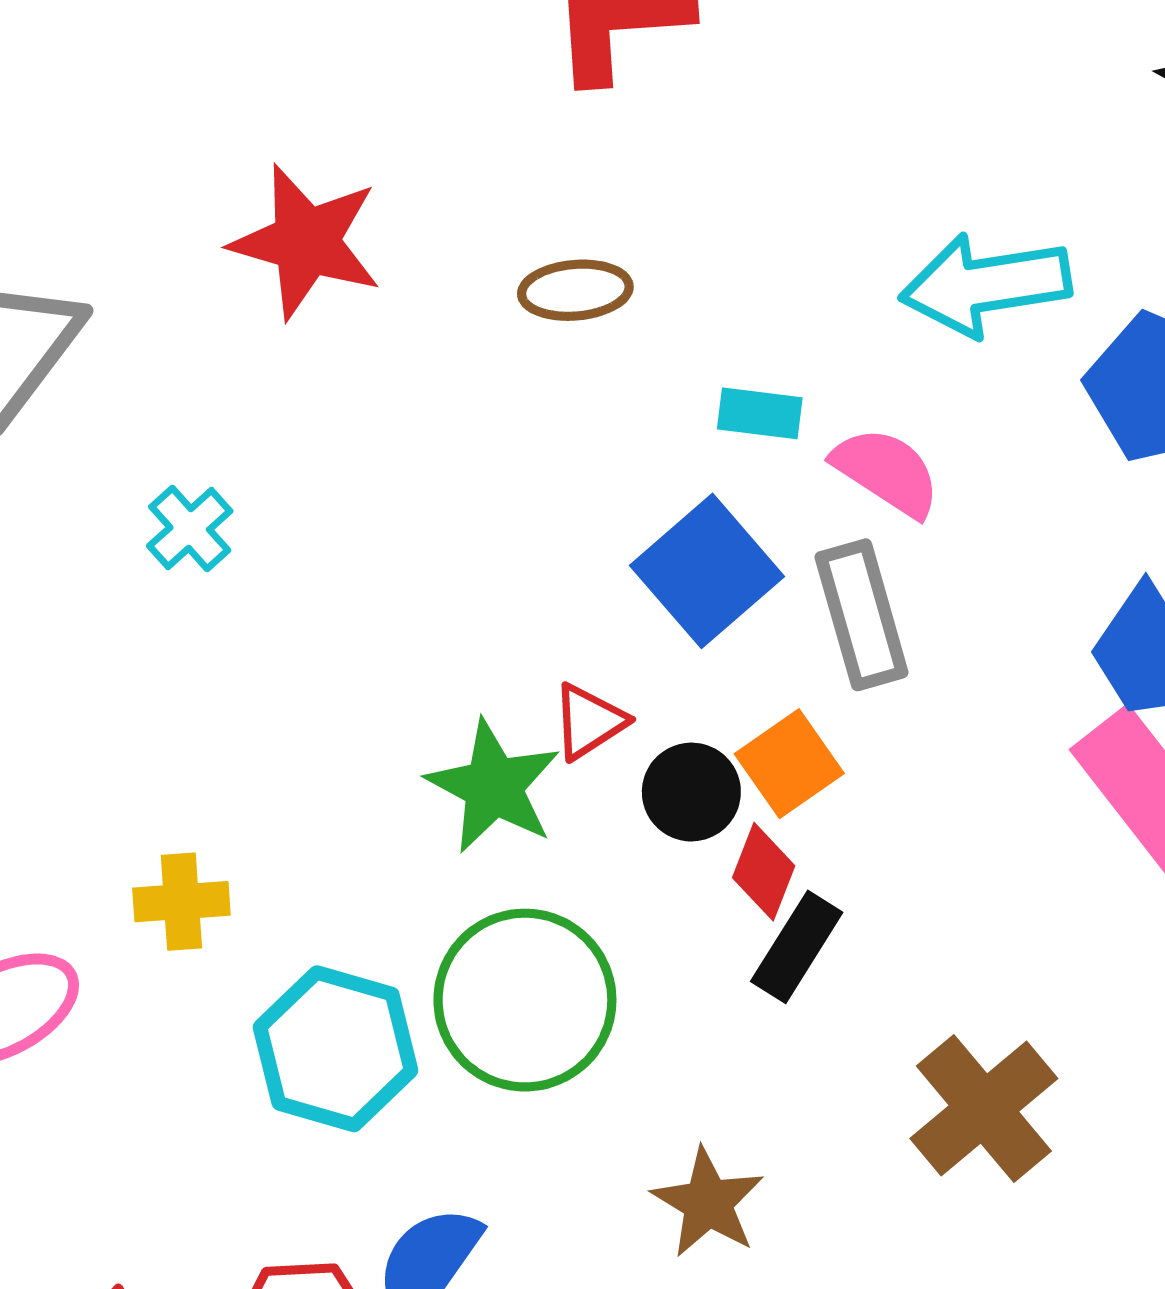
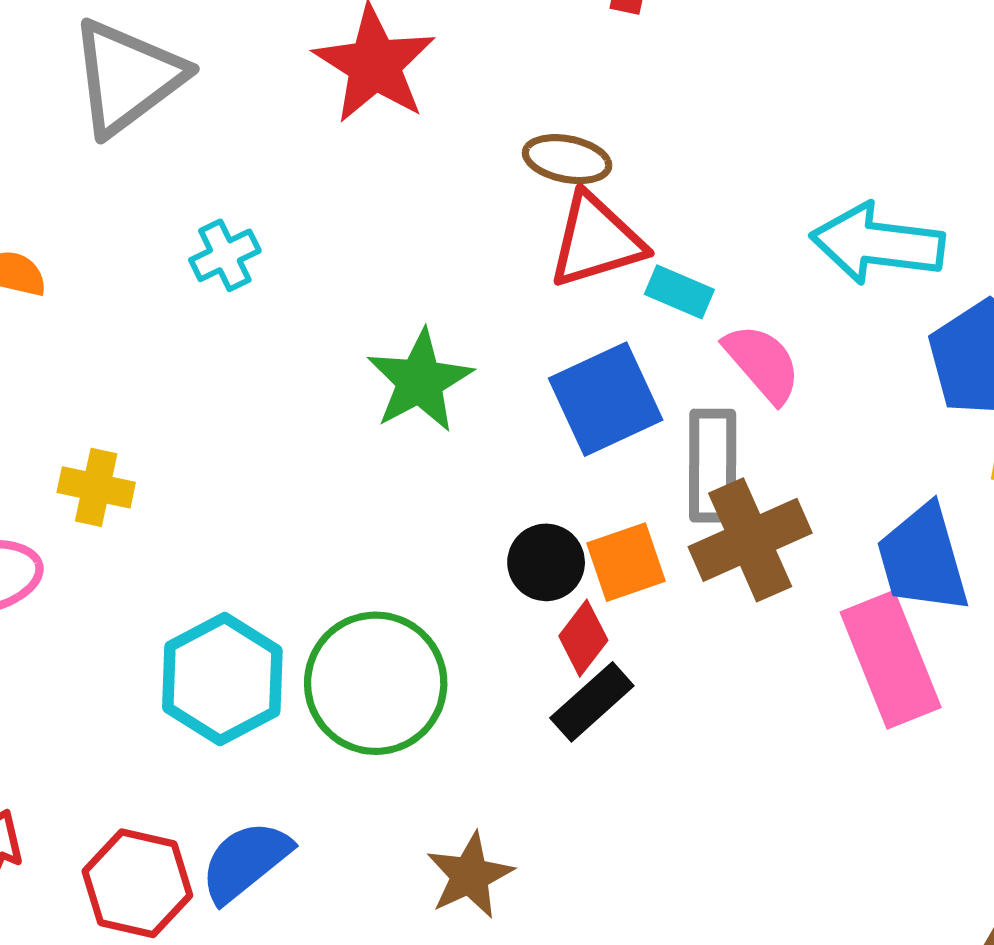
red triangle: (589, 722) -> (596, 241), moved, size x1.6
green star: (494, 786) -> (420, 381), moved
yellow cross: (181, 902) -> (96, 487), moved
brown cross: (984, 1108) -> (750, 540), moved

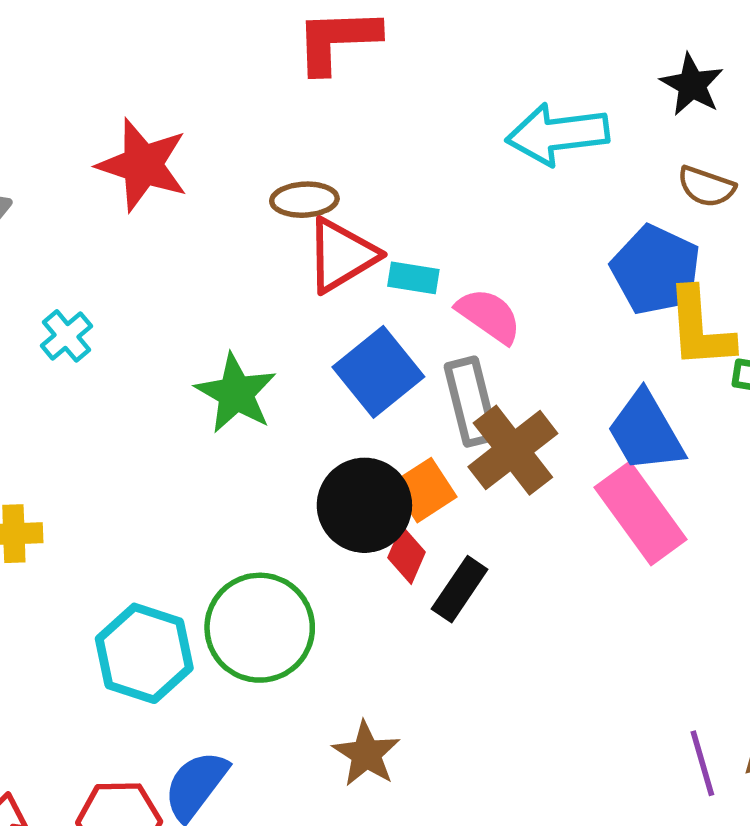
cyan arrow: (877, 244) -> (557, 134), moved
black circle: (546, 562) -> (364, 505), size x1.6
black rectangle: (592, 702) -> (460, 589), moved

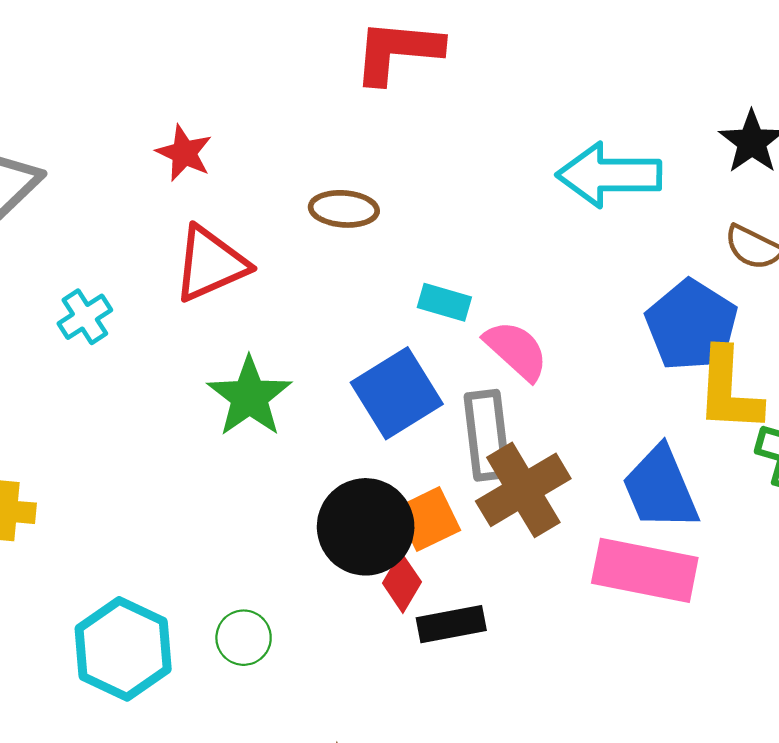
red star: (143, 165) -> (184, 153), size x0.6
red triangle: (341, 255) -> (210, 264), moved
pink rectangle: (641, 513) -> (645, 570), turned -50
black rectangle: (460, 589) -> (451, 624), turned 38
green circle: (260, 628) -> (244, 638), size x0.5

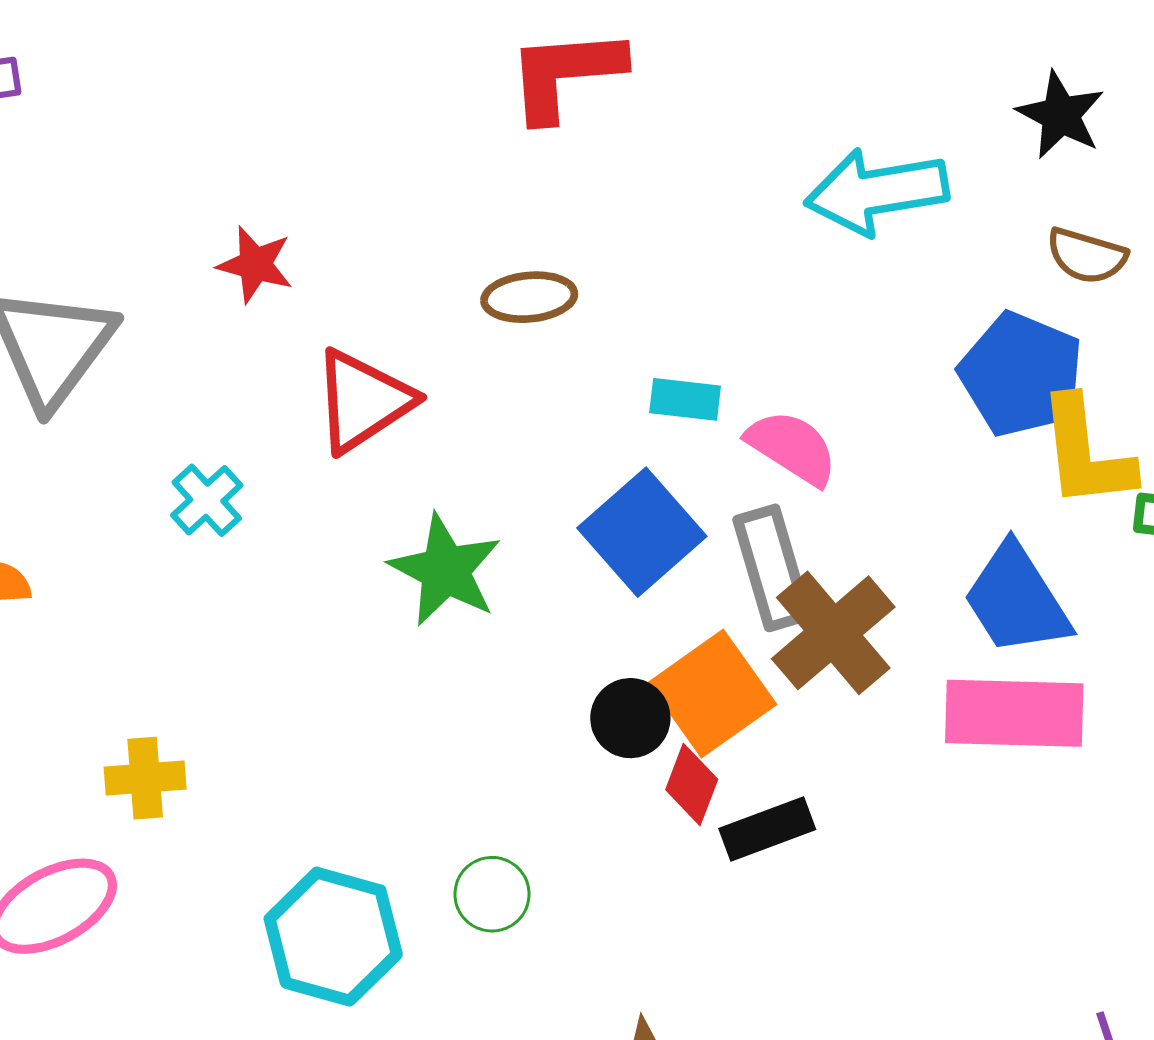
red star: (184, 153) -> (255, 265), moved
orange square: (428, 519) -> (712, 693), size x1.4
black circle: (366, 527) -> (630, 718), size x0.6

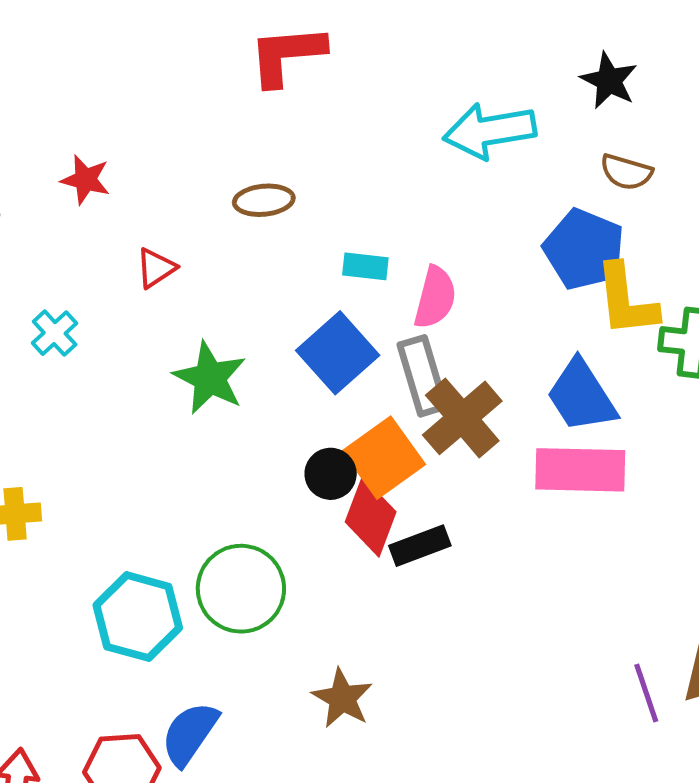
red triangle: (363, 401) -> (156, 268), size x0.6
pink semicircle: (792, 447) -> (435, 297), turned 72
red diamond: (692, 785) -> (371, 517), size x1.5
green circle: (492, 894) -> (241, 589), size x1.8

